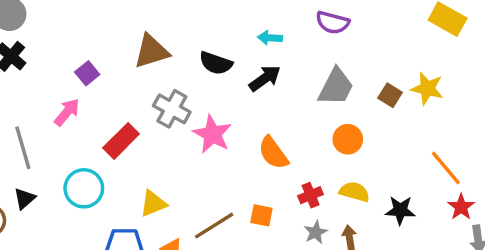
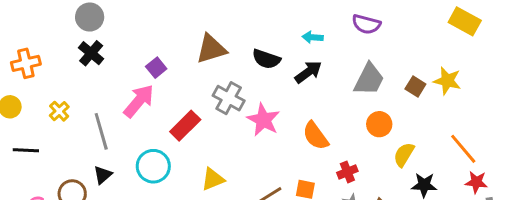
pink arrow: (67, 112) -> (139, 101), size x1.4
yellow semicircle: (355, 192) -> (404, 155), moved, turned -75
red star: (461, 207) -> (476, 182), turned -30

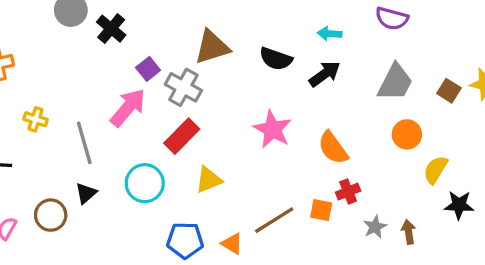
black cross: (91, 53) -> (111, 29), moved
gray cross: (229, 98) -> (183, 87), moved
yellow cross: (59, 111) -> (36, 119), turned -30
red cross: (347, 172) -> (348, 192), moved
yellow triangle: (213, 179) -> (209, 180), moved

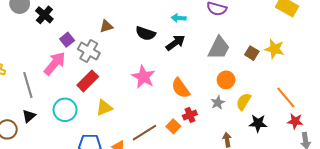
brown triangle: (212, 47) -> (106, 26), size x0.6
orange square: (321, 210) -> (173, 126), turned 32
gray star: (375, 227) -> (218, 103), moved

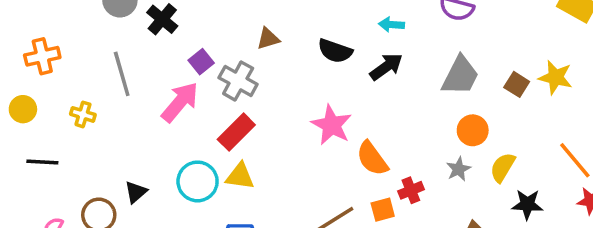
gray line: (28, 85) -> (122, 74), moved
orange semicircle: (181, 88) -> (372, 159), moved
yellow triangle: (104, 108) -> (240, 176), moved, turned 30
orange square: (173, 126) -> (383, 210), turned 32

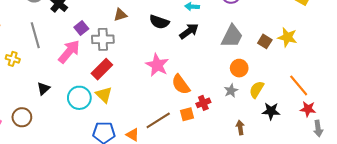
gray cross: (238, 81) -> (103, 39), turned -30
yellow triangle: (240, 176) -> (104, 95), turned 36
black triangle: (136, 192) -> (43, 89), moved

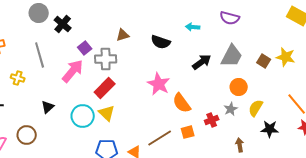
black arrow: (189, 31) -> (202, 62), moved
red cross: (203, 103) -> (212, 120), moved

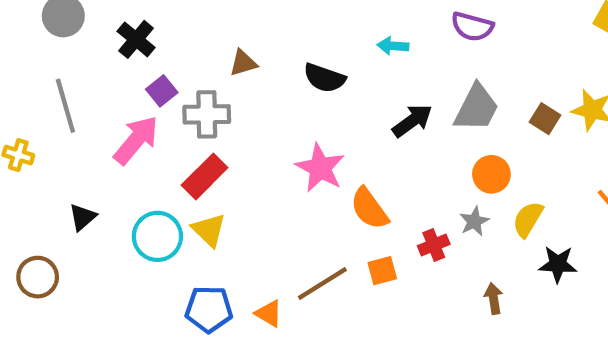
black cross: (63, 24) -> (136, 39), moved

